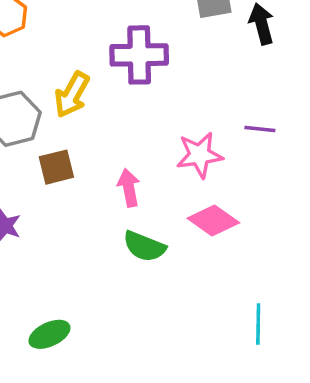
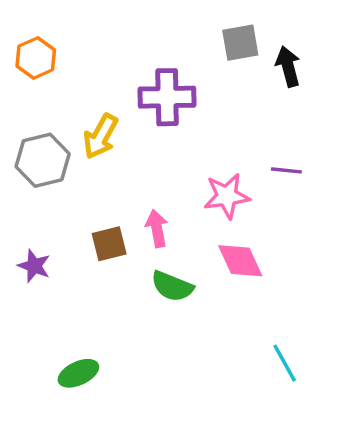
brown square: (56, 167) -> (109, 244), moved
pink diamond: (213, 220) -> (240, 261), turned 30
cyan line: (258, 324) -> (285, 363), turned -30

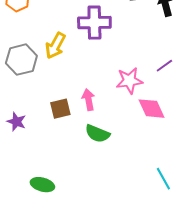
purple line: (286, 170) -> (164, 66), turned -42
pink diamond: (240, 261) -> (151, 109), moved
green ellipse: (78, 373) -> (42, 185), turned 40

